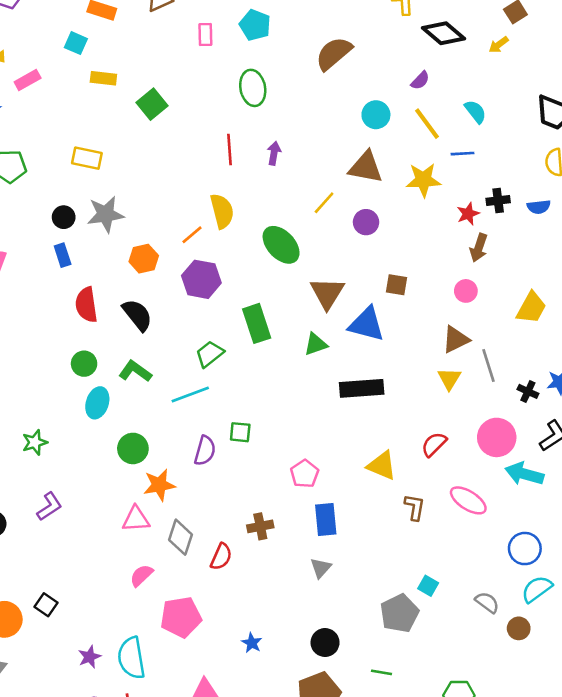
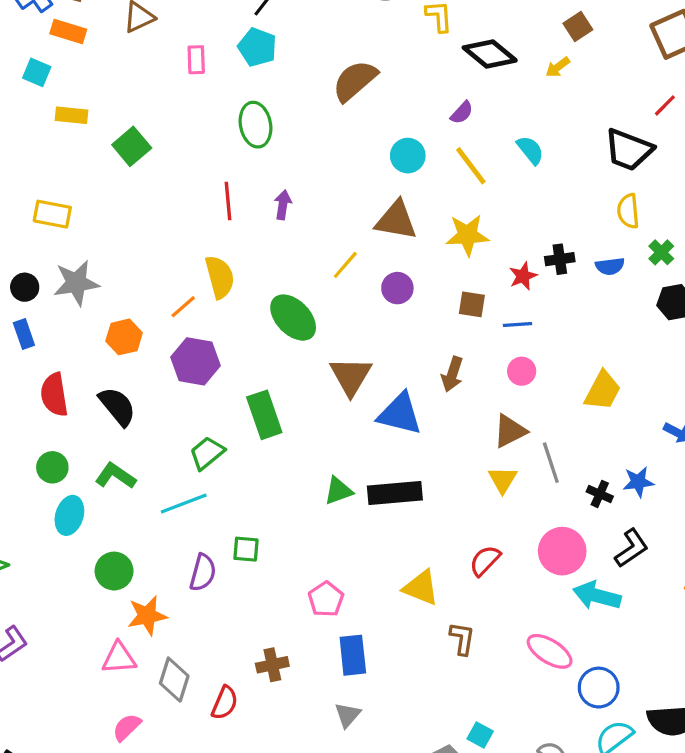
blue line: (463, 154) -> (517, 324), moved
brown arrow: (479, 248) -> (452, 374), moved
brown square: (396, 285) -> (472, 304), moved
green triangle: (316, 344) -> (338, 491), moved
pink ellipse: (468, 500) -> (550, 651), moved

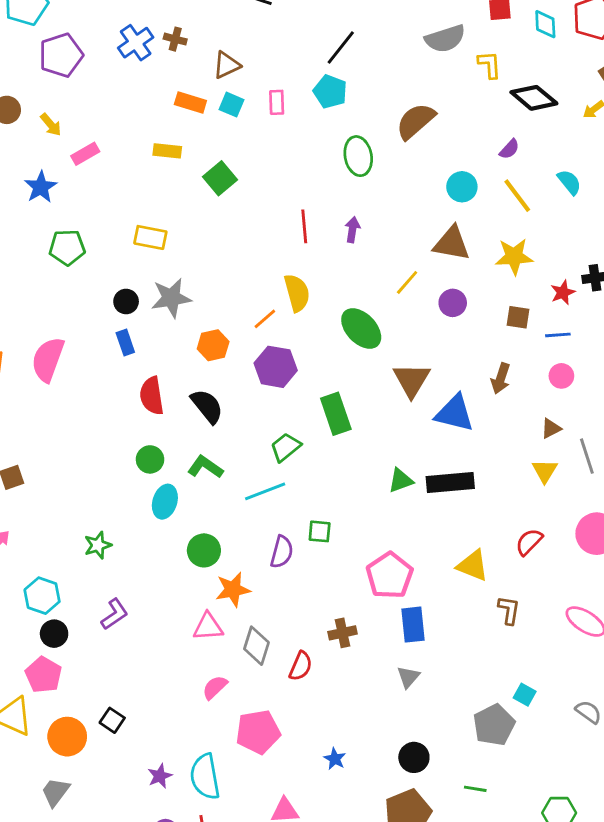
orange rectangle: (68, 31) -> (190, 102), moved
cyan square: (37, 72) -> (231, 105), moved
green ellipse: (256, 125) -> (358, 156), moved
brown triangle: (510, 431) -> (551, 428), size x0.7
pink pentagon: (326, 599) -> (390, 575), size x1.5

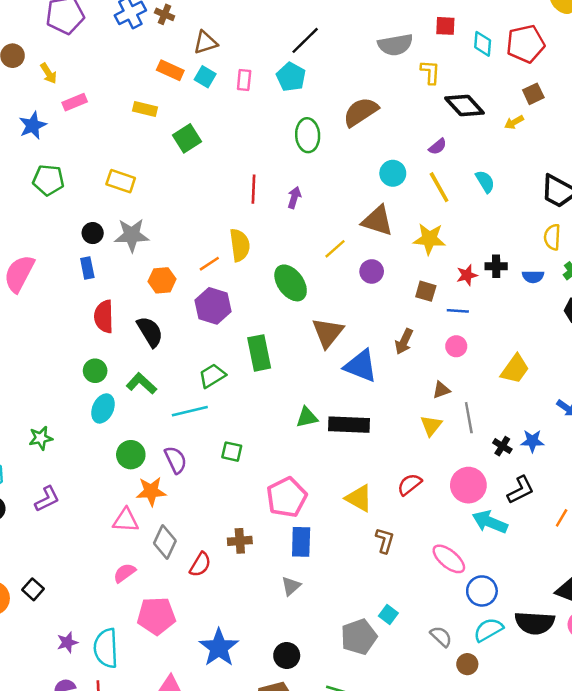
purple semicircle: (282, 552) -> (176, 460), moved, turned -48
blue star: (335, 759) -> (219, 648), size x2.0

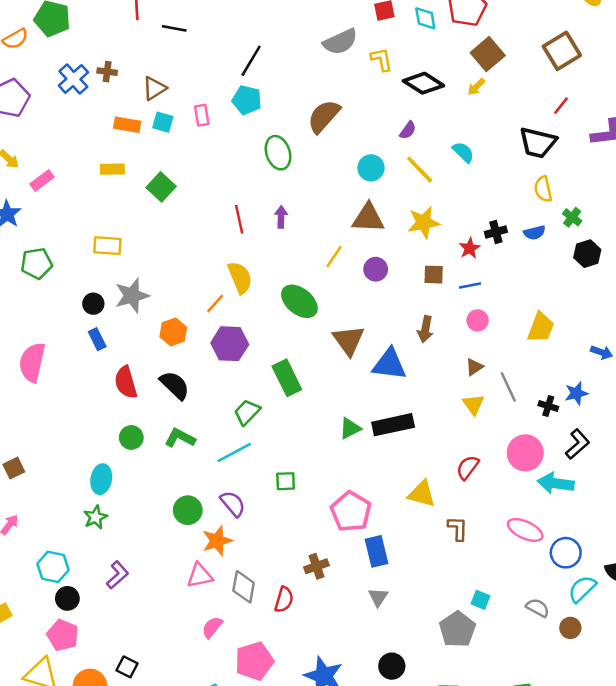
brown square: (533, 94) -> (488, 54), size x1.5
cyan ellipse: (103, 408) -> (101, 479), moved

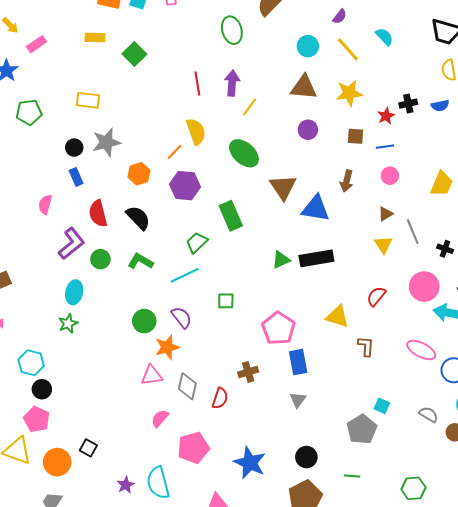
purple arrow: (281, 217) -> (232, 83), size x1.4
yellow line: (334, 257) -> (250, 107), moved
pink semicircle: (32, 362) -> (45, 204), moved, size x0.6
purple L-shape: (118, 575) -> (71, 244), moved, size x1.4

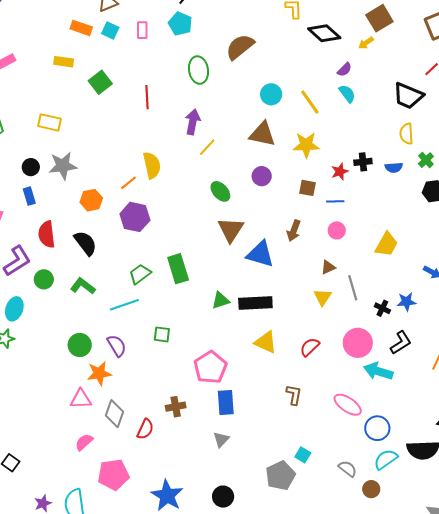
purple semicircle: (340, 17) -> (345, 70), moved
red line: (197, 83) -> (147, 97), moved
green ellipse: (244, 153) -> (220, 191), moved, size x0.7
green rectangle: (231, 216) -> (178, 269), moved
yellow triangle: (337, 316) -> (266, 342), moved

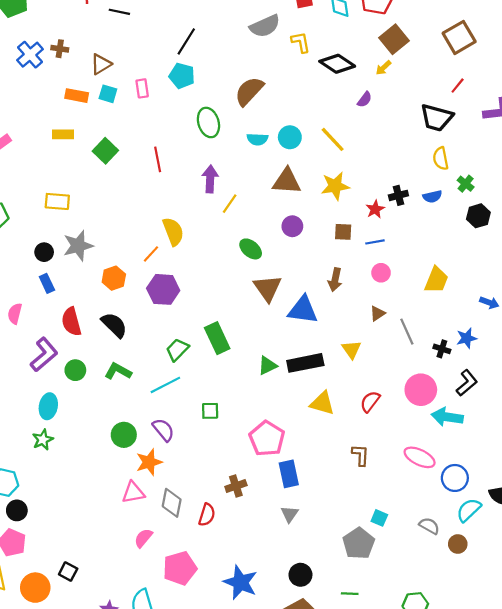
cyan semicircle: (347, 94) -> (257, 139), moved, turned 138
yellow triangle: (323, 297) -> (351, 349), moved

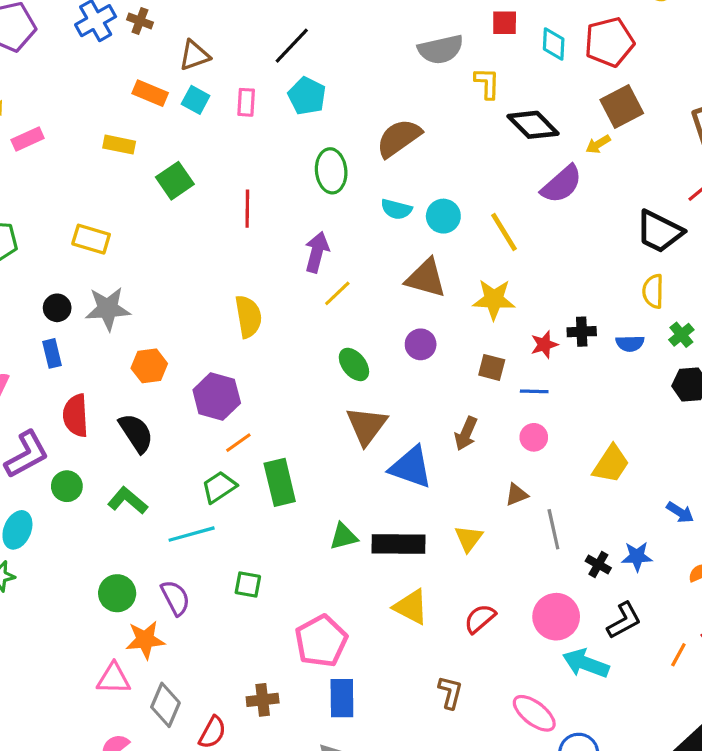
black line: (186, 41) -> (292, 46), moved
purple semicircle: (365, 100) -> (562, 184), size x1.8
orange line: (151, 254) -> (238, 443), moved

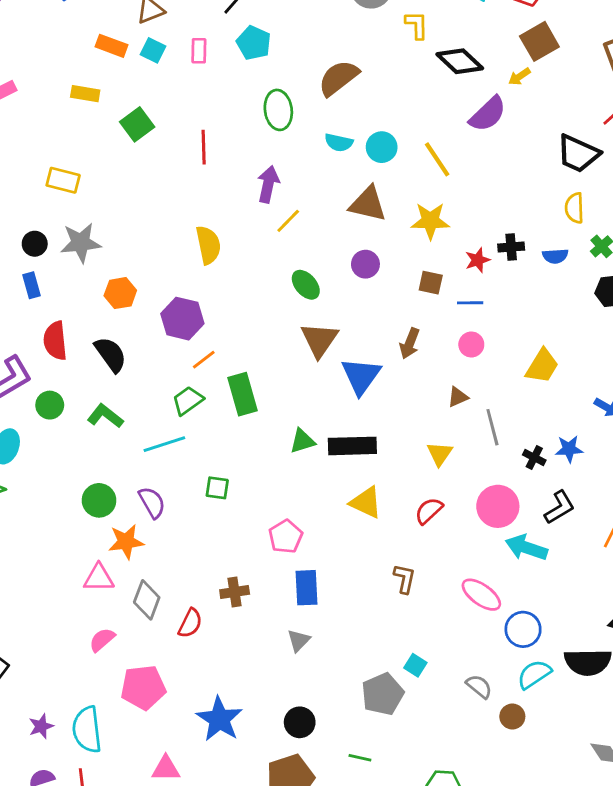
blue triangle: (411, 467) -> (361, 376), turned 48
yellow triangle: (469, 538) -> (440, 454), moved
pink pentagon: (321, 641) -> (286, 537), size x0.7

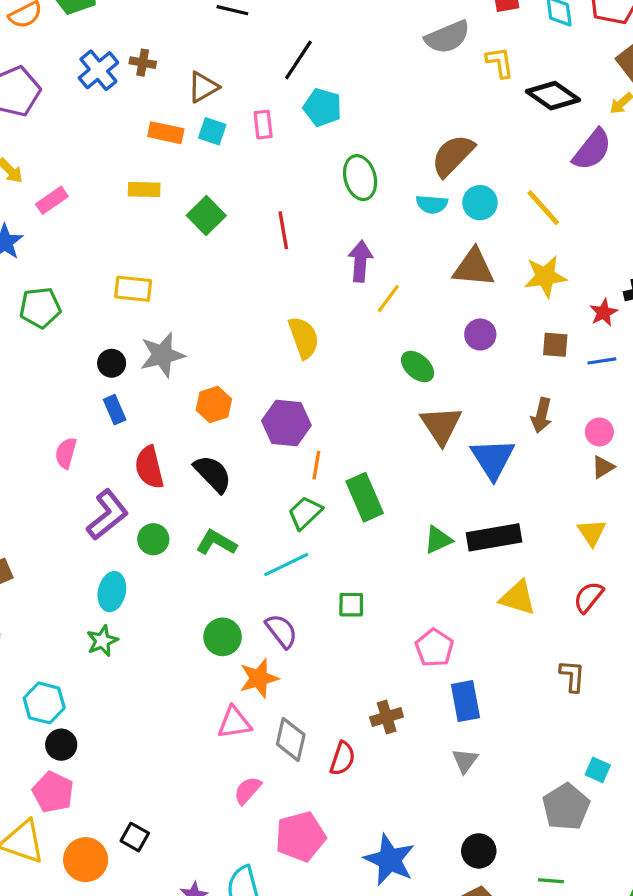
brown semicircle: (338, 78) -> (453, 155), moved
pink circle: (471, 344) -> (599, 432), moved
orange line: (204, 360) -> (316, 465), turned -35

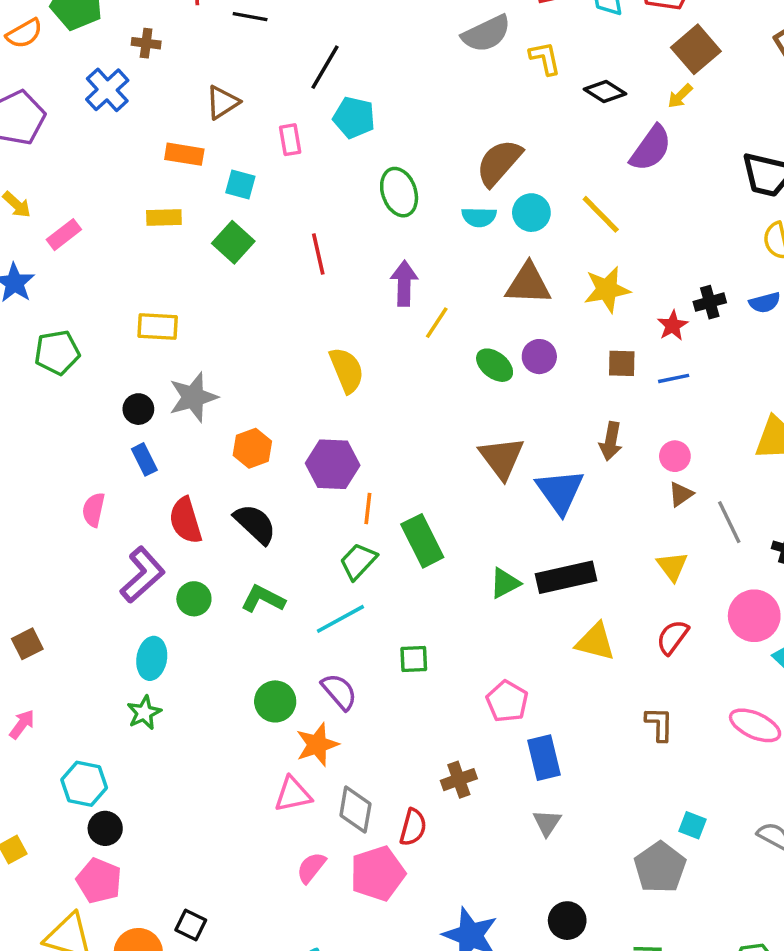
brown cross: (143, 63) -> (146, 43), moved
black diamond: (553, 96) -> (605, 92), size x0.7
cyan square: (212, 131) -> (240, 185), moved
green ellipse: (418, 366) -> (495, 365), moved
pink pentagon: (300, 837) -> (378, 873), moved

